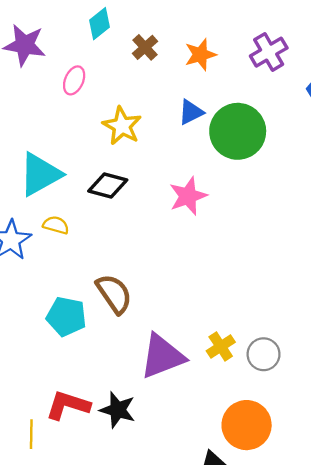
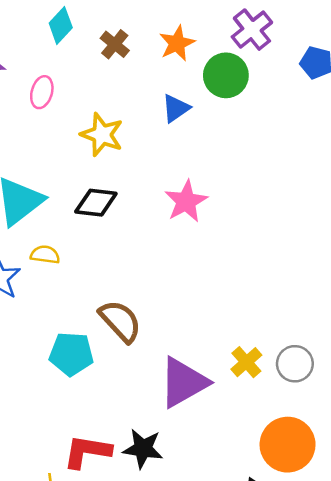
green circle: (238, 131) -> (226, 75), moved, size x0.7

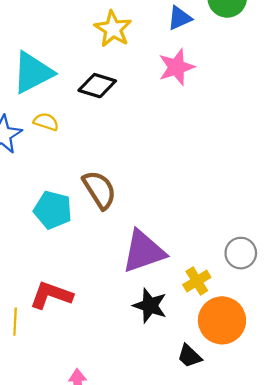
pink star: (186, 201) -> (177, 67), moved
yellow cross: (246, 362) -> (197, 281), moved
black star: (143, 449) -> (150, 306), moved

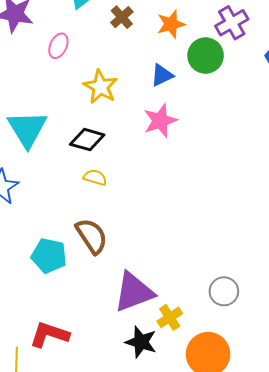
cyan triangle: (33, 73) -> (27, 129), turned -33
yellow semicircle: (46, 122) -> (95, 177), moved
yellow cross: (197, 281) -> (170, 317), moved

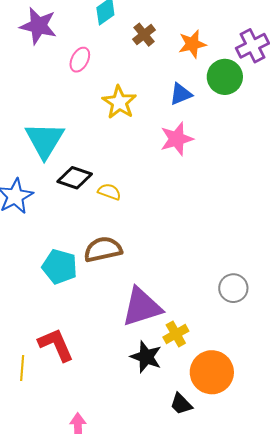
black diamond: (87, 140) -> (75, 178), moved
brown semicircle: (92, 236) -> (103, 249), turned -72
gray circle: (224, 291) -> (233, 288), moved
red L-shape: (49, 335) -> (56, 345), turned 45

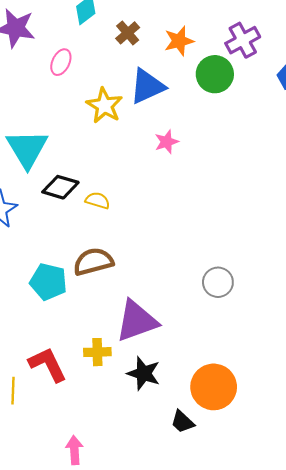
blue triangle: (181, 94) -> (147, 86), moved, size x1.5
pink star: (177, 139) -> (167, 142), size x0.7
gray circle: (233, 288) -> (218, 282), moved
yellow cross: (176, 334) -> (97, 352), moved, turned 30

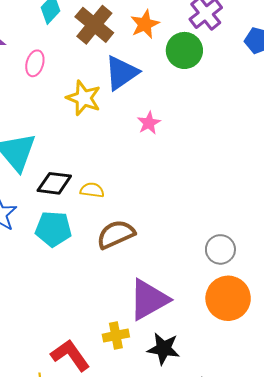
brown cross: (128, 33) -> (94, 25), size x1.6
brown semicircle: (93, 262) -> (116, 234), moved
cyan pentagon: (48, 282) -> (53, 229), moved
orange circle: (214, 387) -> (228, 298), moved

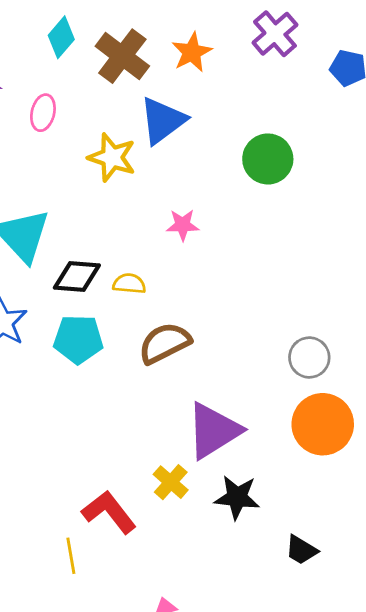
green circle: (184, 50) -> (268, 159), moved
pink star: (149, 123) -> (183, 225), moved, turned 30
yellow cross: (116, 336) -> (171, 482), turned -35

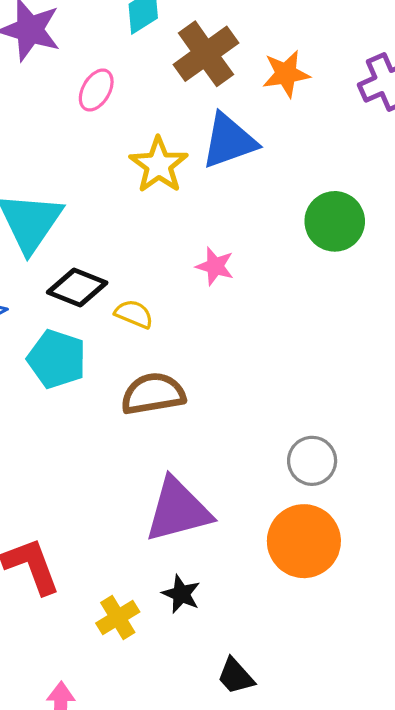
yellow cross: (171, 482) -> (118, 617), moved
black star: (237, 497) -> (181, 594), size x0.7

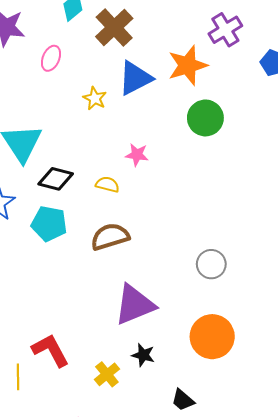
orange star: (286, 74) -> (188, 65), moved, size x1.4
yellow star: (159, 165) -> (95, 98), size x0.7
yellow semicircle: (134, 314) -> (107, 184), moved
orange circle: (304, 541) -> (212, 337), moved

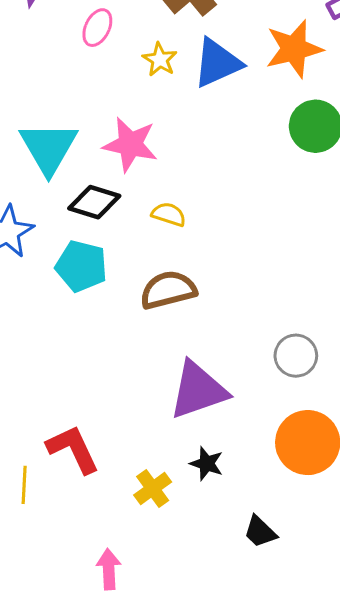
yellow star: (95, 98) -> (160, 60), moved
pink star: (137, 155) -> (130, 144), moved, size x1.6
gray circle: (211, 264) -> (296, 356), moved

